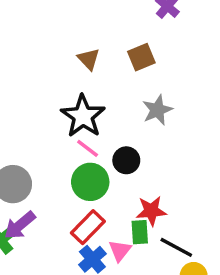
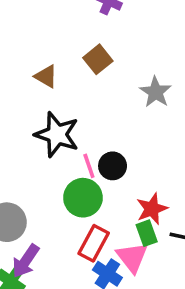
gray star: (157, 110) -> (156, 92), moved
pink line: (88, 148) -> (89, 166), moved, turned 50
pink triangle: (120, 251) -> (132, 257), size x1.4

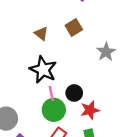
pink line: (89, 166) -> (51, 94), moved
red star: (152, 209) -> (90, 110), moved

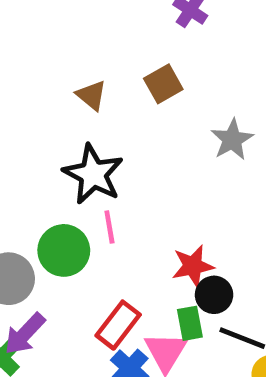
black circle: (74, 93) -> (214, 295), moved
green circle: (54, 110) -> (64, 250), moved

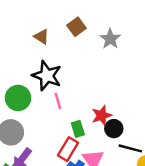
gray star: (232, 140) -> (110, 39), moved
green circle: (64, 250) -> (18, 98), moved
green rectangle: (190, 323) -> (78, 129), moved

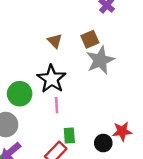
gray star: (110, 39) -> (100, 60), moved, size x1.4
red star: (102, 115) -> (122, 131), moved

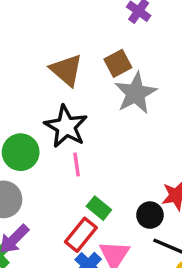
brown triangle: (55, 41) -> (66, 70), size x1.5
green rectangle: (69, 136) -> (99, 208), turned -42

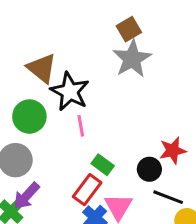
brown square: (118, 63) -> (129, 29), moved
brown triangle: (66, 70) -> (42, 68), moved

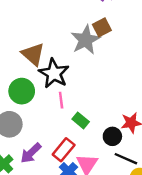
gray star: (132, 59) -> (86, 40), moved
green rectangle: (103, 165) -> (81, 120), moved
purple arrow: (26, 196) -> (31, 153), moved

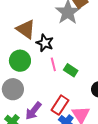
black star: (54, 73) -> (45, 43), size x0.7
green rectangle: (81, 120) -> (71, 70), moved

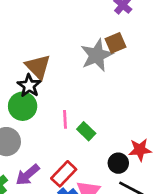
black star: (45, 43) -> (29, 86), moved

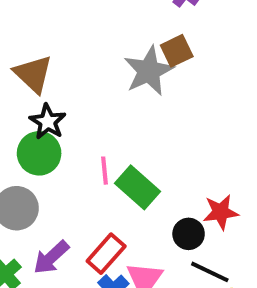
brown triangle: (38, 67) -> (33, 74), moved
green rectangle: (86, 131) -> (138, 187), size x1.5

